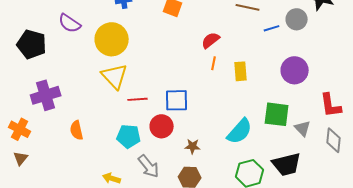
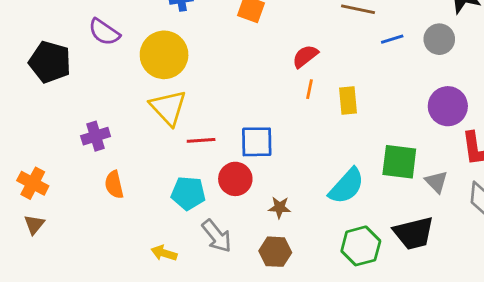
gray circle: (297, 19) -> (439, 39), moved
purple circle: (295, 70) -> (448, 106), moved
purple cross: (46, 95) -> (96, 136), moved, size x0.7

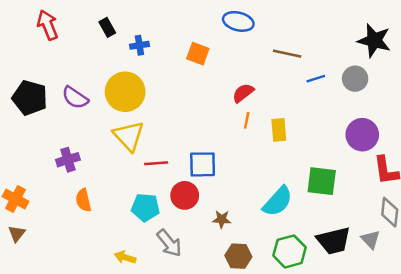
purple semicircle: (104, 32) -> (75, 98), moved
gray triangle: (436, 182) -> (371, 240), moved
brown hexagon: (275, 252) -> (238, 256), moved

